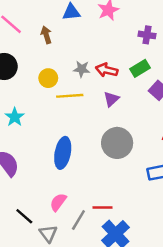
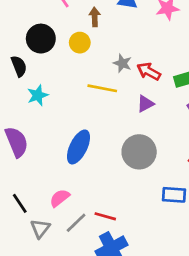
yellow circle: (48, 78) -> (80, 43), moved

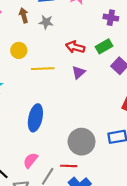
yellow circle: (80, 43) -> (19, 50), moved
gray star: (122, 63) -> (46, 22), moved
gray circle: (139, 152) -> (82, 142), moved

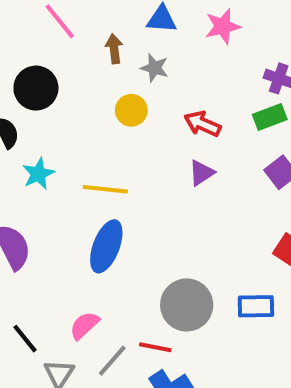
green rectangle: (104, 46) -> (270, 117), moved
yellow circle: (19, 50) -> (131, 110), moved
yellow line: (43, 69) -> (105, 189), moved

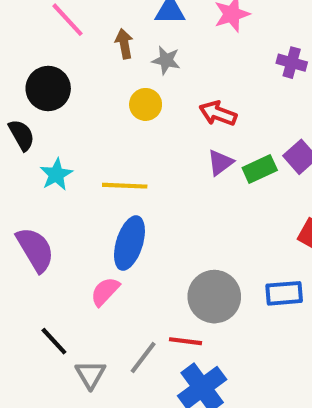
green rectangle: (270, 117) -> (260, 169), moved
pink semicircle: (84, 325) -> (105, 291), moved

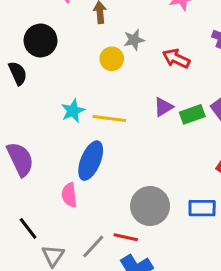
gray star: (166, 60) -> (134, 40), moved, turned -30
red arrow: (218, 113) -> (176, 58), moved
cyan star: (56, 174) -> (73, 111), moved
yellow line: (125, 186) -> (109, 118), moved
pink semicircle: (105, 291) -> (69, 195), turned -55

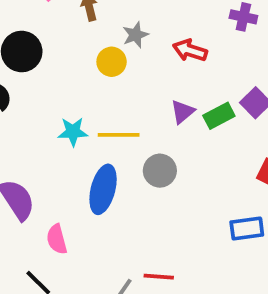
cyan star: (73, 111) -> (73, 132), turned 30
pink semicircle: (69, 195) -> (57, 239), moved
gray circle: (150, 206) -> (160, 171), moved, size x0.7

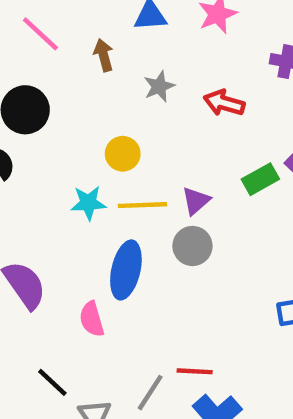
yellow circle: (112, 62) -> (123, 154), moved
purple triangle: (183, 112) -> (196, 201), moved
pink semicircle: (57, 239) -> (92, 319), moved

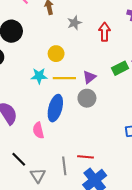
red arrow: (224, 103) -> (104, 32), turned 72
gray line: (150, 393) -> (64, 166), turned -42

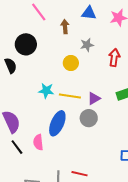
yellow circle: (56, 54) -> (71, 63), moved
black line: (19, 159) -> (17, 147), moved

